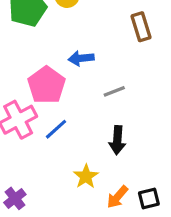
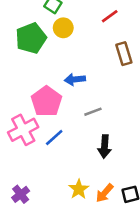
gray line: (114, 91) -> (93, 112), moved
yellow star: (86, 176) -> (79, 189), moved

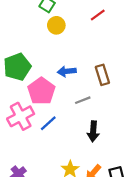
green pentagon: (31, 38) -> (17, 67), moved
brown rectangle: (124, 54) -> (102, 75), moved

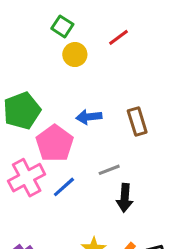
red line: (98, 15) -> (118, 37), moved
gray line: (83, 100) -> (109, 170), moved

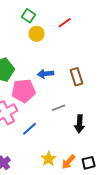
pink pentagon: (55, 143) -> (24, 91), turned 30
blue line: (64, 187) -> (30, 129), moved
black arrow: (125, 198) -> (80, 124), moved

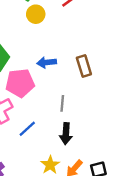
gray line: (59, 108) -> (62, 103), turned -64
black arrow: (80, 124) -> (66, 134), moved

